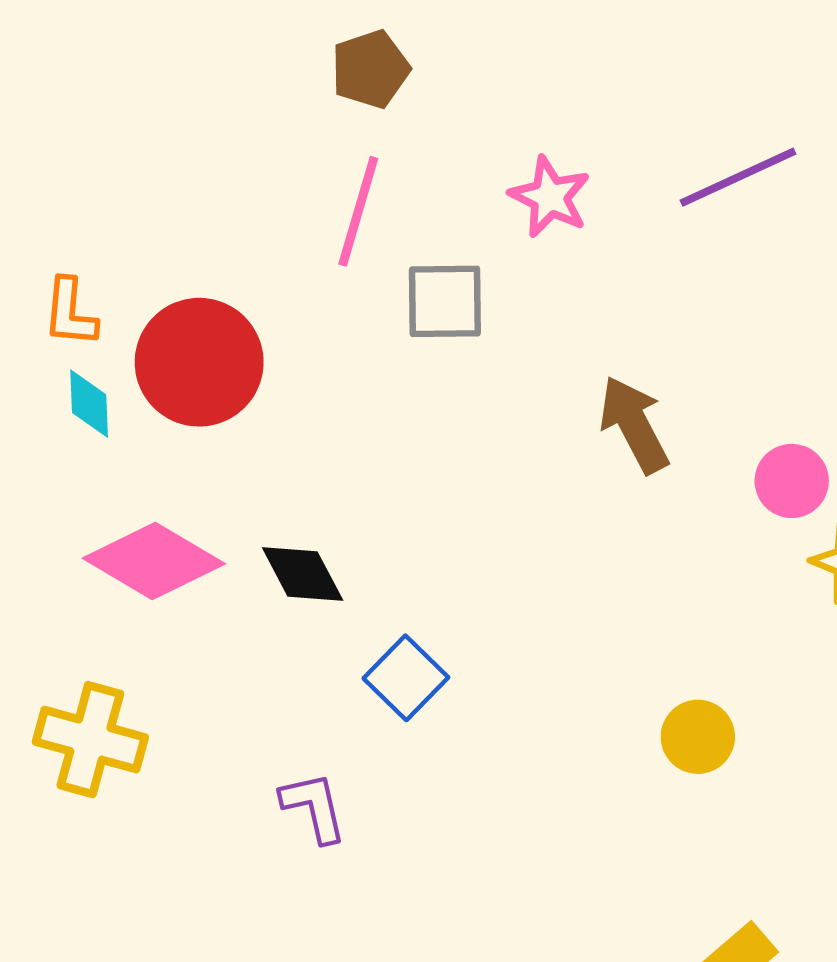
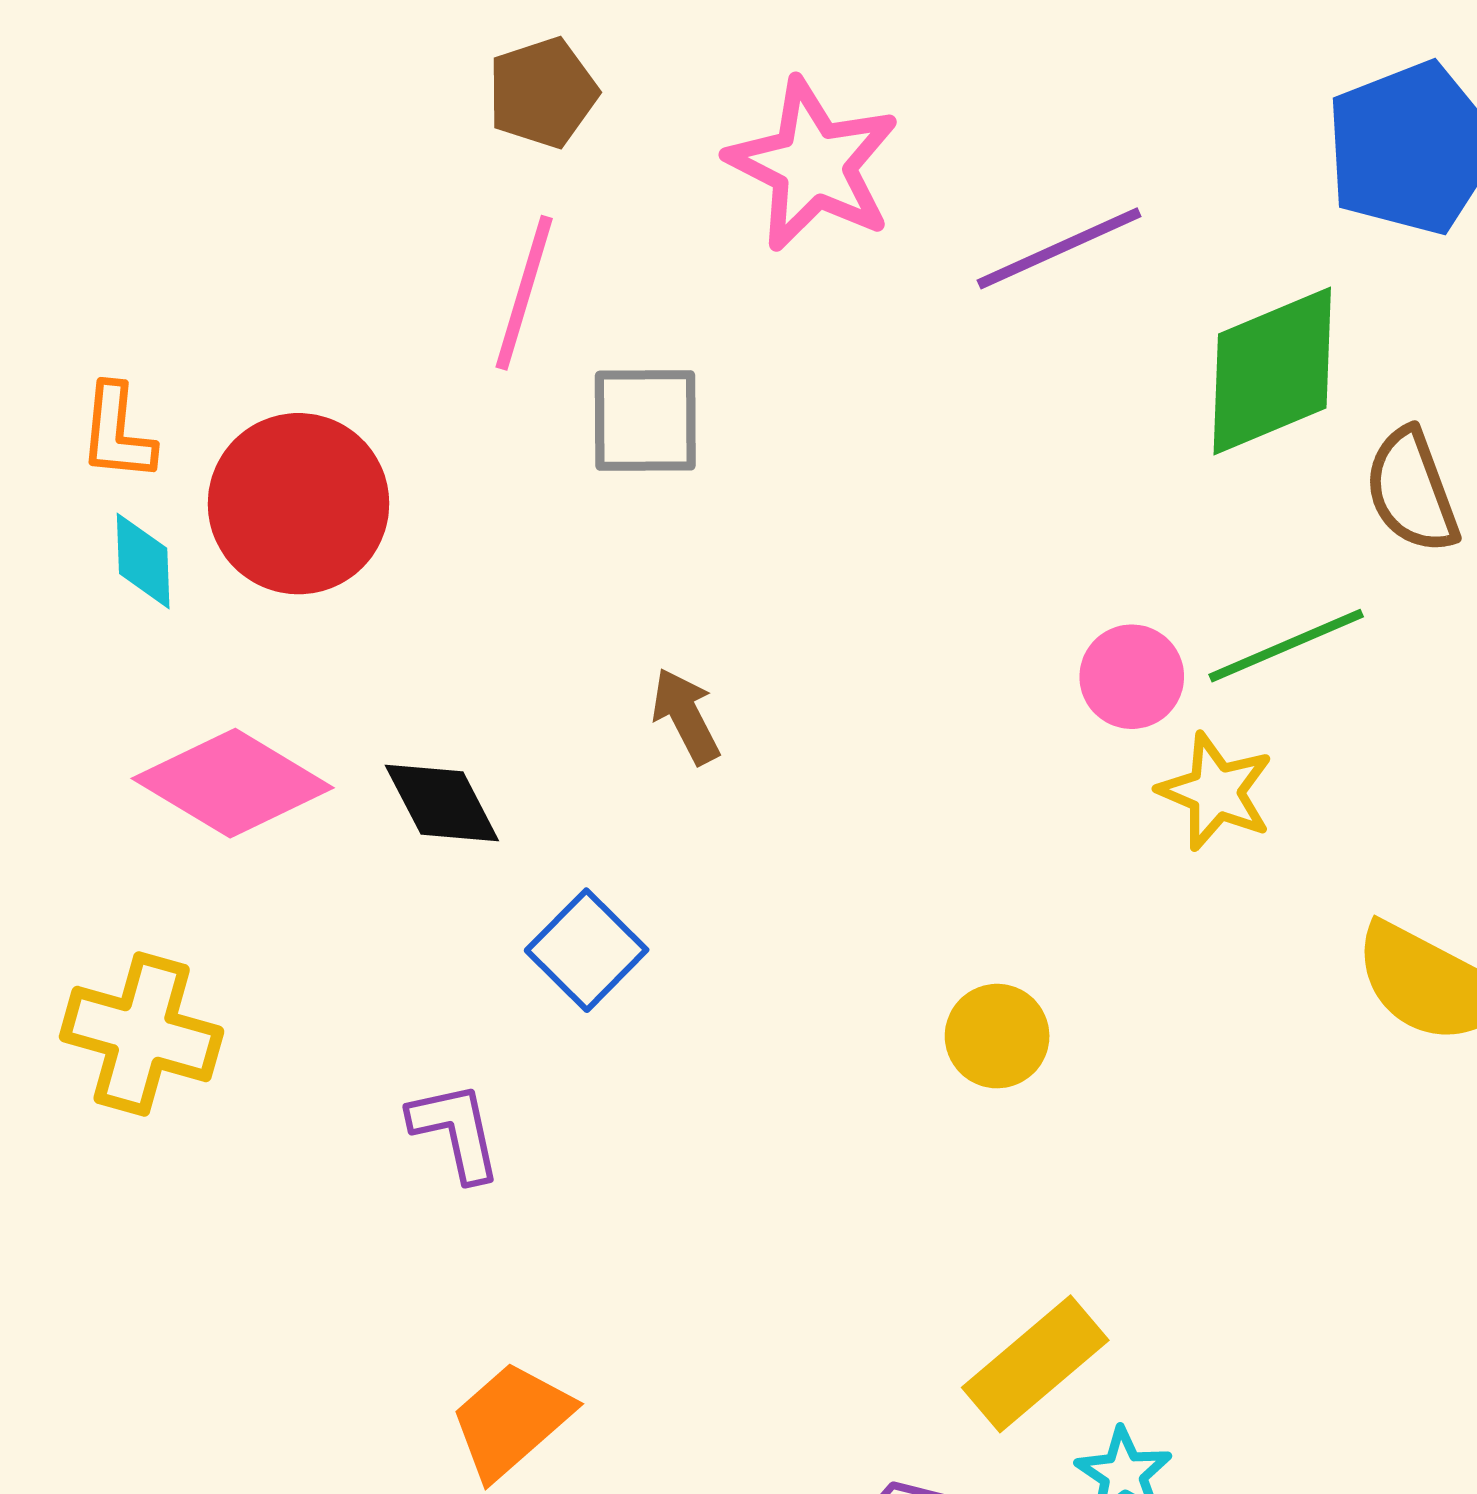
pink star: (550, 197) -> (813, 165), moved, size x1.5
brown arrow: (634, 425) -> (686, 716), moved, size x0.7

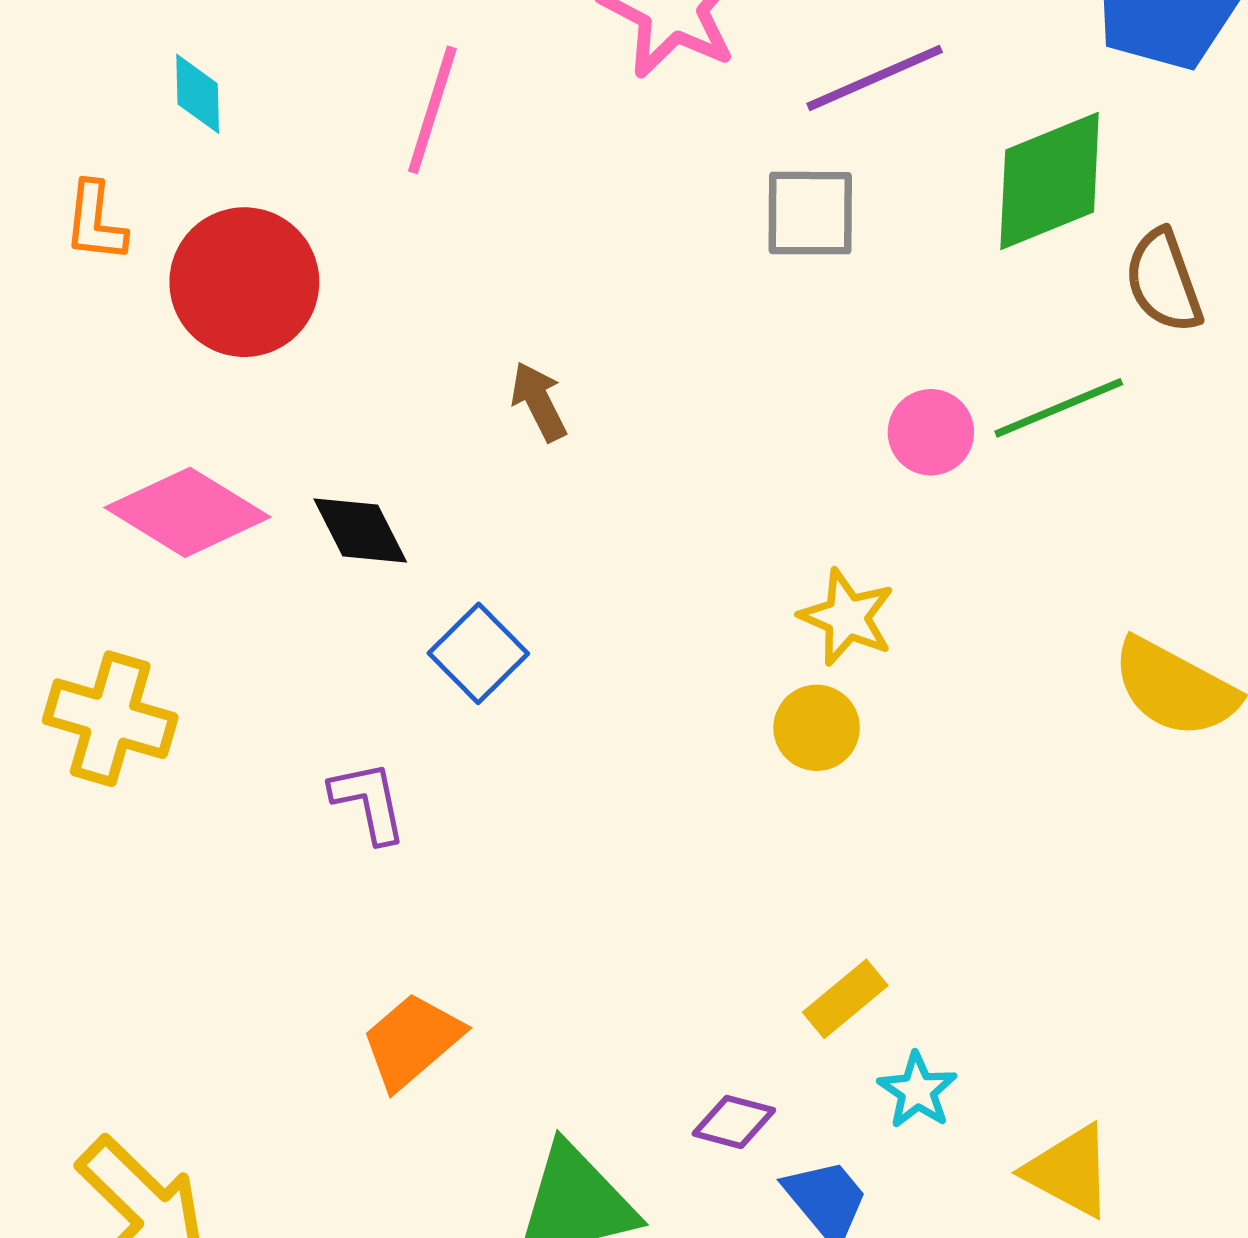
gray square: (645, 421) -> (810, 213), moved
cyan diamond: (143, 561) -> (198, 94), moved
brown arrow: (686, 716) -> (539, 402), moved
yellow star: (1216, 792) -> (847, 617), moved
yellow rectangle: (1035, 1364) -> (845, 999), size x0.7

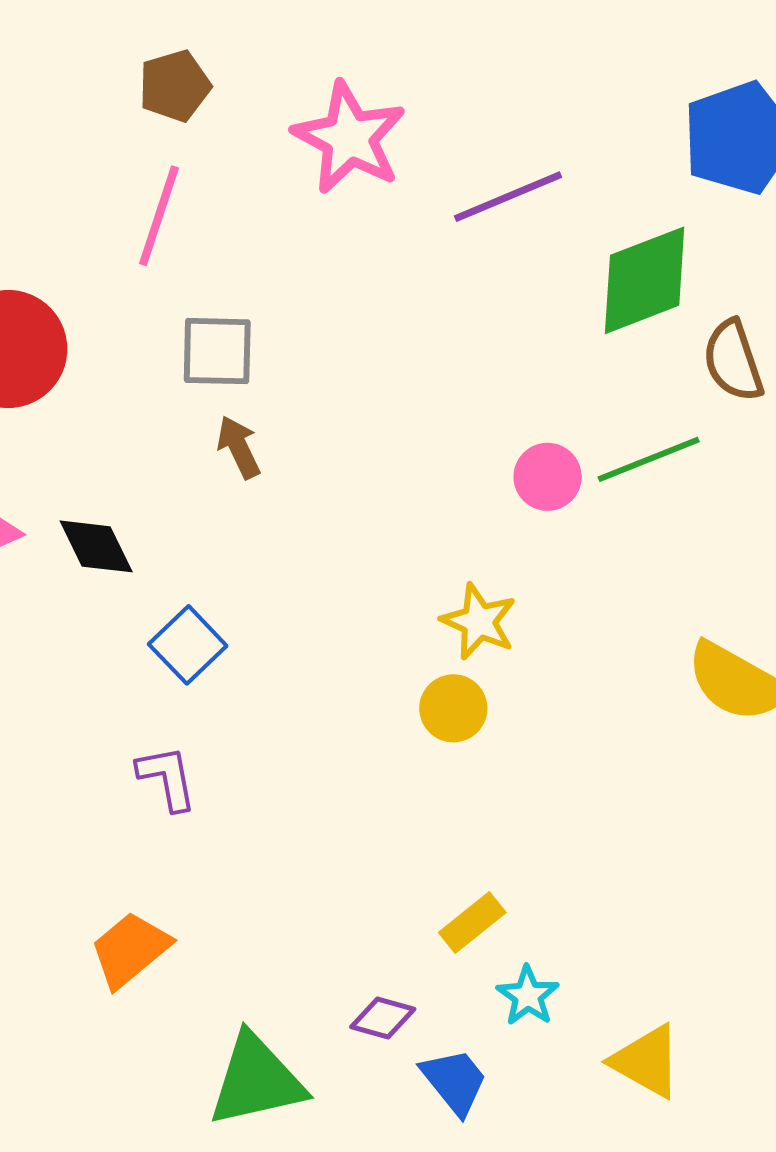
gray square: (810, 213) -> (217, 351), moved
purple L-shape: (369, 802) -> (167, 778), moved

